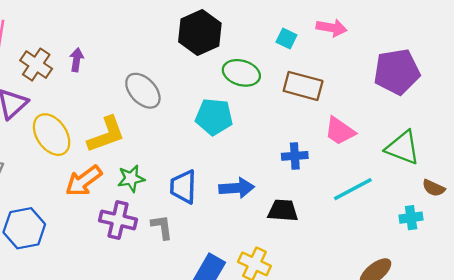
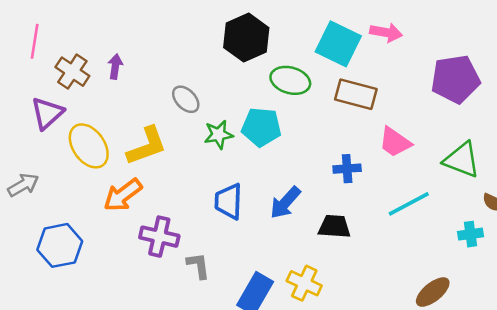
cyan square: (286, 38) -> (338, 44), size x2.0
gray ellipse: (143, 91) -> (186, 99), size x0.7
green star: (131, 178) -> (219, 135), moved
blue arrow: (237, 188) -> (285, 203), turned 136
gray L-shape: (162, 227) -> (198, 266), moved

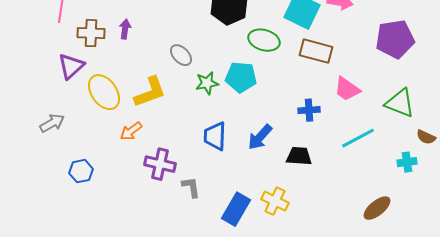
brown cross: (72, 72) -> (91, 33), turned -32
orange arrow: (123, 195) -> (131, 131), size x0.7
blue hexagon: (60, 245) -> (81, 171), size x0.7

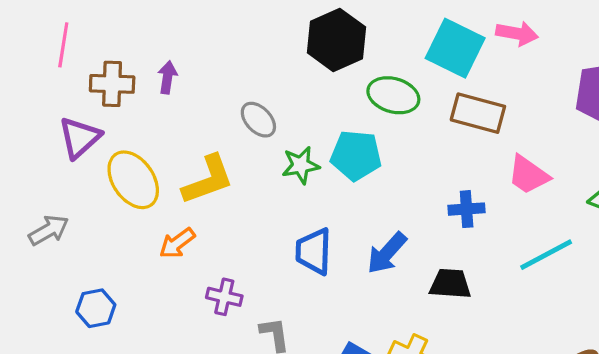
purple cross: (160, 164) -> (224, 297), size x0.7

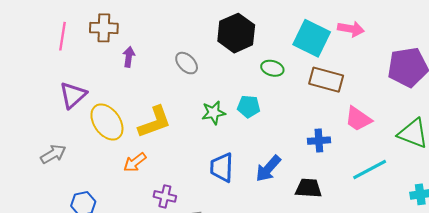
brown cross: (112, 84) -> (104, 28), moved
green ellipse: (393, 95) -> (272, 68), size x0.7
gray ellipse: (258, 120) -> (187, 63), moved
cyan pentagon: (356, 155) -> (249, 106), size x0.7

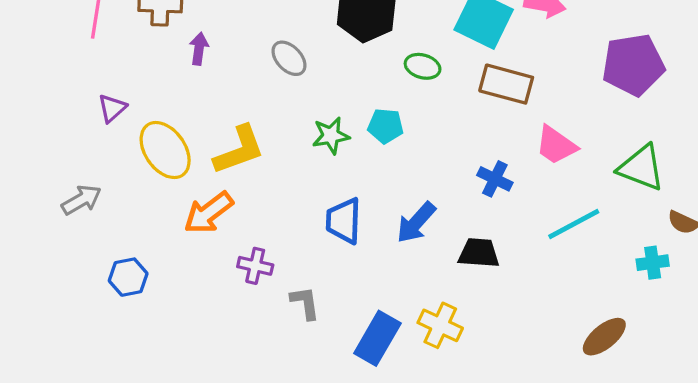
purple triangle: (73, 95) -> (112, 108), size x0.7
blue cross: (319, 141) -> (495, 179), turned 30
orange arrow: (135, 162) -> (209, 213), size x1.4

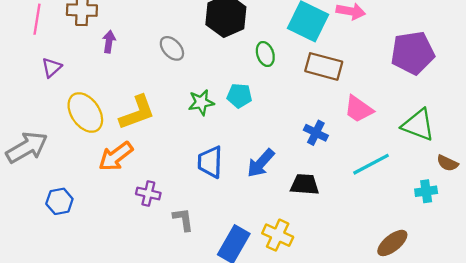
green ellipse: (423, 66) -> (265, 54), turned 55
purple triangle: (112, 108) -> (52, 68), moved
gray arrow: (81, 200) -> (27, 147), size x1.5

